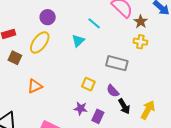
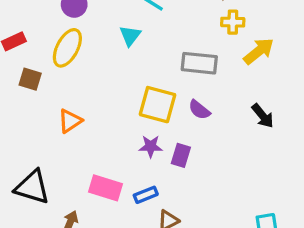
yellow square: (88, 84) -> (157, 105), size x1.6
black arrow: (124, 106) -> (263, 116), moved
yellow arrow: (148, 110) -> (259, 51), moved, turned 30

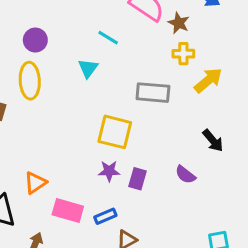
yellow ellipse: (67, 48) -> (30, 81), turned -30
purple semicircle: (199, 110) -> (185, 175), moved
orange triangle: (70, 121) -> (35, 183), moved

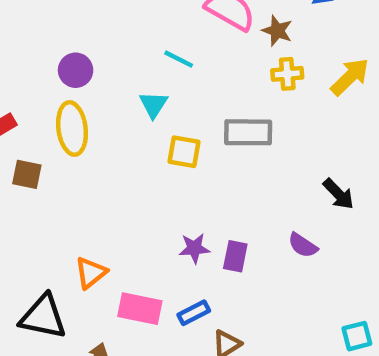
yellow arrow: (208, 80) -> (350, 77), moved
yellow square: (115, 132) -> (184, 152), moved, size x0.7

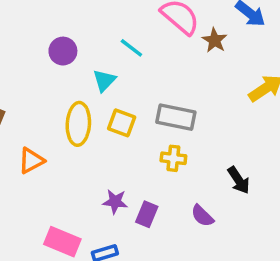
purple circle: (76, 70) -> (63, 51), moved
yellow cross: (287, 74) -> (173, 158), moved
yellow ellipse: (72, 128) -> (78, 124), moved
orange triangle: (91, 273) -> (31, 161), moved

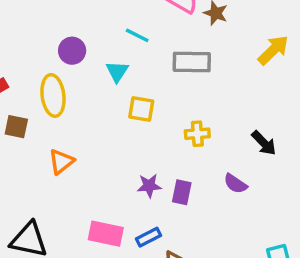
gray rectangle: (176, 117) -> (192, 62), moved
yellow ellipse: (78, 124) -> (53, 95), moved

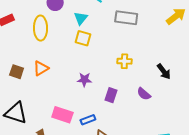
yellow square: (141, 109) -> (83, 38), moved
brown square: (16, 127) -> (17, 72), moved
purple star: (149, 186) -> (84, 80), moved

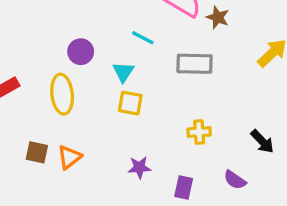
brown square: (17, 72) -> (37, 152), moved

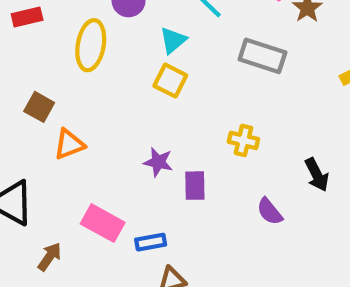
orange triangle: (69, 157) -> (69, 144), moved
purple rectangle: (184, 187) -> (195, 186), moved, turned -30

